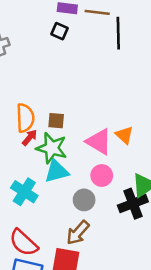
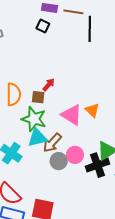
red arrow: (30, 138) -> (49, 85), moved
pink circle: (102, 176) -> (75, 155), moved
brown arrow: (78, 233) -> (52, 143), moved

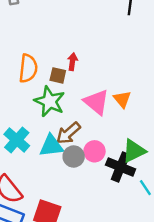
red arrow: (49, 85) -> (72, 62), turned -40
cyan triangle: (37, 138) -> (51, 146), moved
black cross: (97, 165) -> (121, 167), turned 35

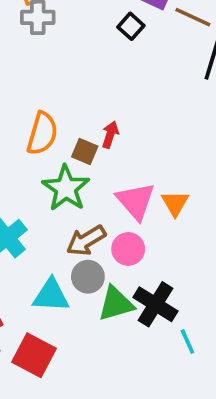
cyan triangle: (51, 146) -> (51, 296), moved
pink circle: (94, 151) -> (128, 249), moved
green triangle: (134, 151) -> (116, 304), moved

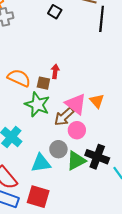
orange semicircle: (42, 133) -> (19, 78), turned -70
brown arrow: (86, 240) -> (64, 117), moved

